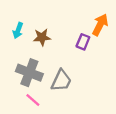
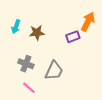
purple rectangle: (83, 42) -> (73, 37), turned 48
gray cross: (29, 73) -> (26, 64), size x0.7

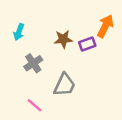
brown star: (37, 33) -> (63, 39), moved
gray cross: (26, 64) -> (33, 63), moved, turned 35

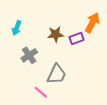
pink line: (34, 105) -> (41, 92), moved

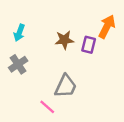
purple rectangle: (77, 39) -> (89, 45), turned -56
gray cross: (29, 55) -> (18, 64), moved

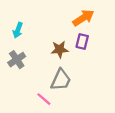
orange arrow: (107, 27) -> (83, 18), moved, turned 30
brown star: (64, 40) -> (60, 49), moved

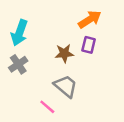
cyan arrow: (18, 30) -> (19, 33), size x1.5
gray trapezoid: (61, 80) -> (66, 86), turned -75

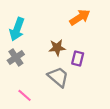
purple rectangle: (89, 45) -> (78, 59), moved
pink line: (47, 107) -> (25, 95), moved

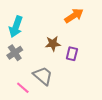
gray trapezoid: (58, 77) -> (43, 76), moved

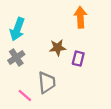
orange arrow: (74, 16) -> (80, 17), turned -60
gray trapezoid: (43, 76) -> (47, 82), turned 45

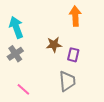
cyan arrow: (17, 29) -> (16, 27), turned 140
gray trapezoid: (47, 82) -> (67, 81), moved

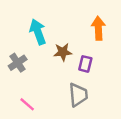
orange arrow: (75, 16) -> (98, 28), moved
cyan arrow: (16, 27) -> (38, 32), moved

